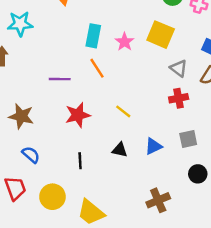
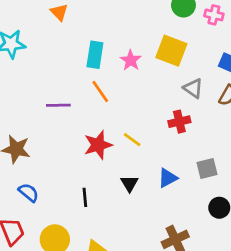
red cross: (179, 98) -> (179, 122), moved
red star: (78, 115) -> (98, 145), moved
black triangle: (120, 150) -> (129, 183), turned 49

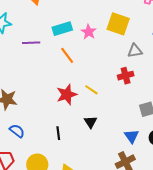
cyan rectangle: (95, 55) -> (62, 29), turned 66
gray triangle: (193, 88) -> (135, 51), turned -42
purple line: (58, 105) -> (31, 43), moved
blue triangle: (168, 178) -> (132, 136), moved, turned -35

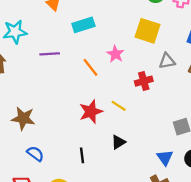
cyan rectangle: (62, 29) -> (83, 25), moved
pink star: (89, 32) -> (115, 54), moved
red cross: (126, 76) -> (144, 81), moved
black triangle: (91, 122) -> (118, 142), turned 32

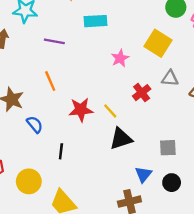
orange line: (90, 67) -> (50, 81), moved
red cross: (144, 81) -> (142, 93), turned -36
black triangle: (118, 142) -> (121, 139), moved, size x1.5
blue semicircle: (35, 154) -> (35, 124), moved

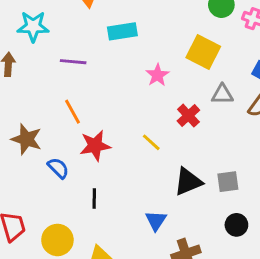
red star: (81, 110) -> (95, 146), moved
black triangle: (121, 139) -> (188, 182), moved
blue triangle: (143, 174) -> (156, 221), moved

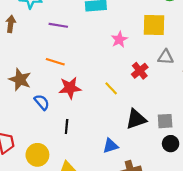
yellow square: (203, 52) -> (154, 25), turned -30
orange line: (73, 112) -> (55, 62), turned -48
blue triangle: (156, 221) -> (110, 146), turned 35
black circle: (236, 225) -> (171, 144), moved

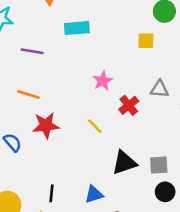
yellow square: (154, 25) -> (146, 41), moved, size x0.6
pink star: (119, 40) -> (103, 81), moved
black line: (67, 126) -> (51, 193), moved

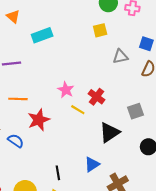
pink star: (103, 81) -> (66, 90), moved
gray triangle: (159, 89) -> (120, 57), moved
red cross: (129, 105) -> (96, 97), moved
gray square: (159, 165) -> (136, 111), moved

